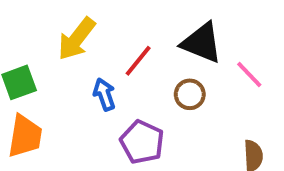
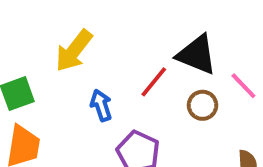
red line: (138, 61) -> (154, 82), moved
brown circle: (190, 94) -> (203, 105), moved

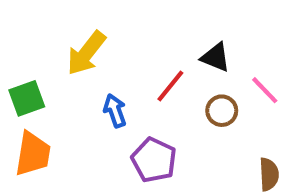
black triangle: (197, 55) -> (216, 57), size x0.7

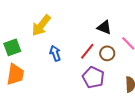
red line: (170, 86) -> (87, 51), moved
purple pentagon: (154, 160) -> (93, 77), moved

